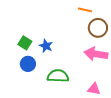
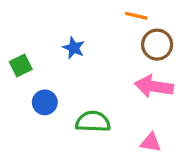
green square: (25, 43) -> (21, 65), moved, turned 32
blue star: (46, 46) -> (74, 48), moved

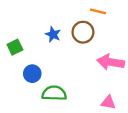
brown circle: (157, 45) -> (83, 32), moved
green semicircle: (93, 122) -> (54, 93), moved

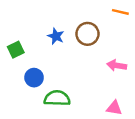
orange line: (98, 11) -> (120, 12), moved
pink arrow: (111, 62) -> (117, 65), size x0.7

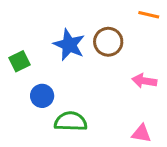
blue star: (56, 36) -> (69, 45), size x1.5

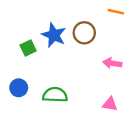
green square: (20, 61) -> (28, 48), moved
blue circle: (42, 96) -> (19, 88), moved

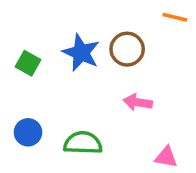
green square: (28, 48) -> (28, 63), moved, turned -35
pink arrow: (112, 63) -> (138, 102), moved

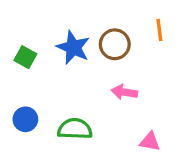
orange line: (175, 17) -> (159, 30), moved, turned 70

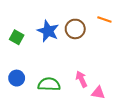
orange line: (159, 30) -> (104, 20), turned -64
pink arrow: (124, 92) -> (81, 79), moved, turned 56

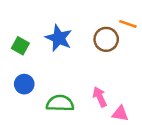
brown circle: (75, 29) -> (106, 39), moved
blue circle: (17, 78) -> (24, 84), moved

